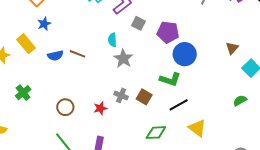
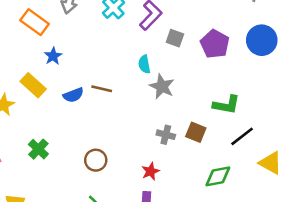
purple pentagon: (168, 32) -> (215, 44), turned 30
blue circle: (185, 54) -> (262, 40), moved
red star: (100, 108) -> (150, 171), moved

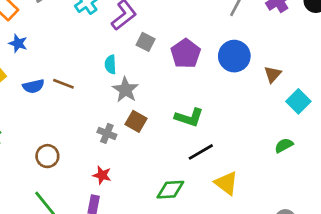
blue star: (53, 56) -> (18, 43), turned -30
brown square: (196, 132) -> (136, 121), moved
gray cross: (166, 135) -> (107, 133), moved
red star: (150, 171) -> (102, 175), turned 30

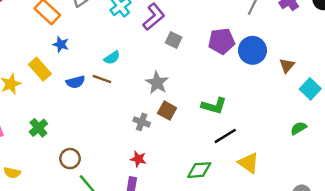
purple pentagon: (186, 54) -> (222, 41), moved, turned 30
cyan semicircle: (110, 64) -> (112, 58), moved, turned -119
brown circle: (47, 156) -> (70, 159), moved

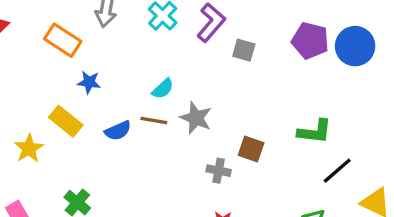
purple pentagon: (222, 41) -> (310, 41), turned 30
gray star: (157, 83) -> (196, 118), moved

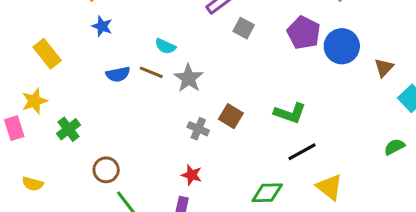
cyan semicircle: (163, 89) -> (165, 46), turned 55
yellow rectangle: (66, 121) -> (47, 54), moved
yellow star: (29, 148) -> (34, 101), moved

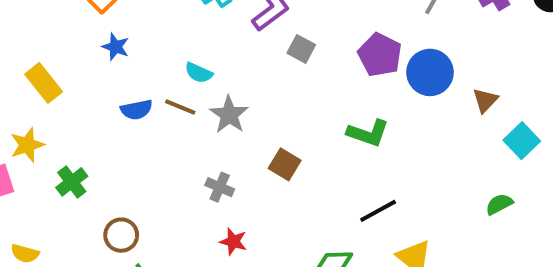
green L-shape: (290, 113) -> (368, 133), moved
gray cross: (198, 129) -> (220, 187), moved

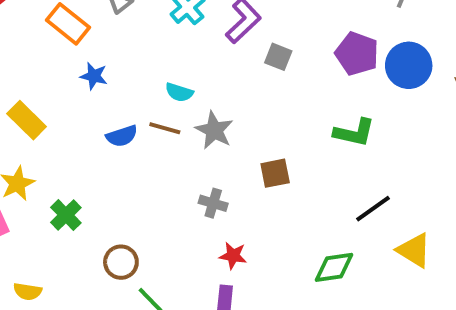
brown square: (285, 164) -> (275, 173), turned -36

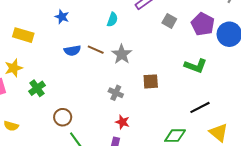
gray square: (278, 57) -> (169, 21), moved
cyan semicircle: (179, 92) -> (112, 20), moved, turned -96
yellow rectangle: (27, 120) -> (23, 35), turned -36

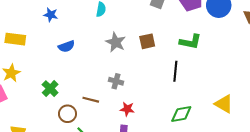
brown line: (96, 50) -> (91, 100), moved
brown square: (151, 81) -> (147, 41), moved
green cross: (37, 88) -> (50, 89), moved
black line: (200, 107) -> (175, 71), moved, turned -48

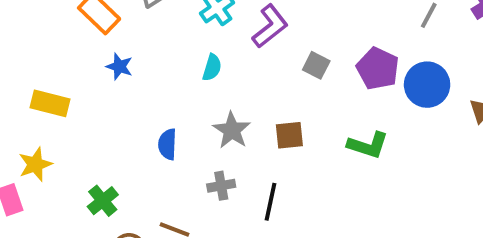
blue semicircle: (66, 46) -> (167, 144), moved, turned 105
black line: (175, 71) -> (270, 202), moved
gray cross: (116, 81) -> (221, 186), moved, turned -32

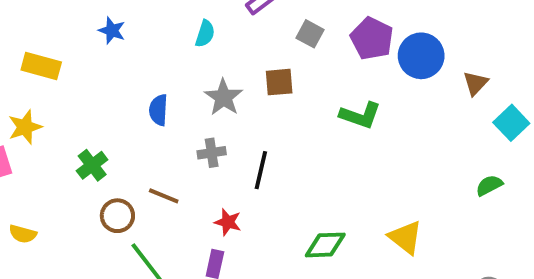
brown square: (289, 135) -> (279, 82), moved

